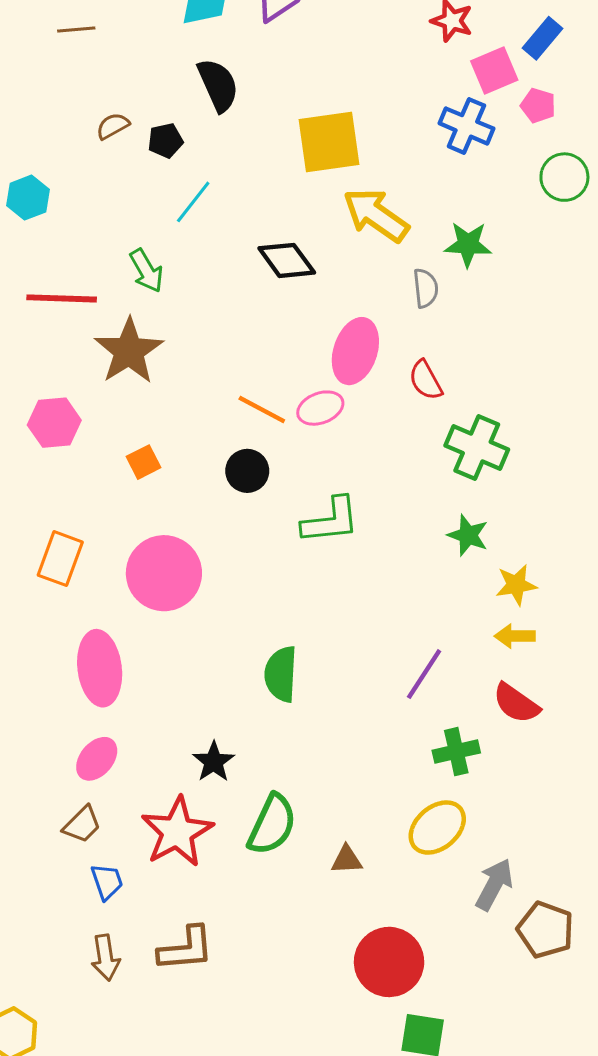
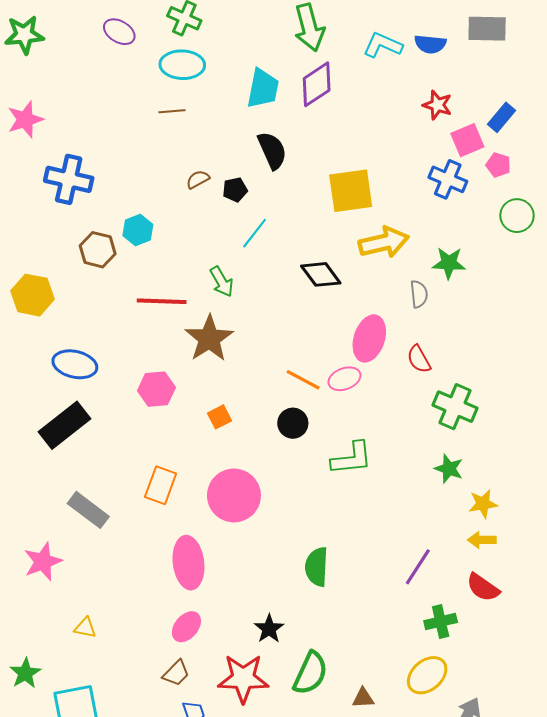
yellow arrow: (376, 215) -> (384, 242), turned 132
red star: (177, 832) -> (243, 678), turned 30

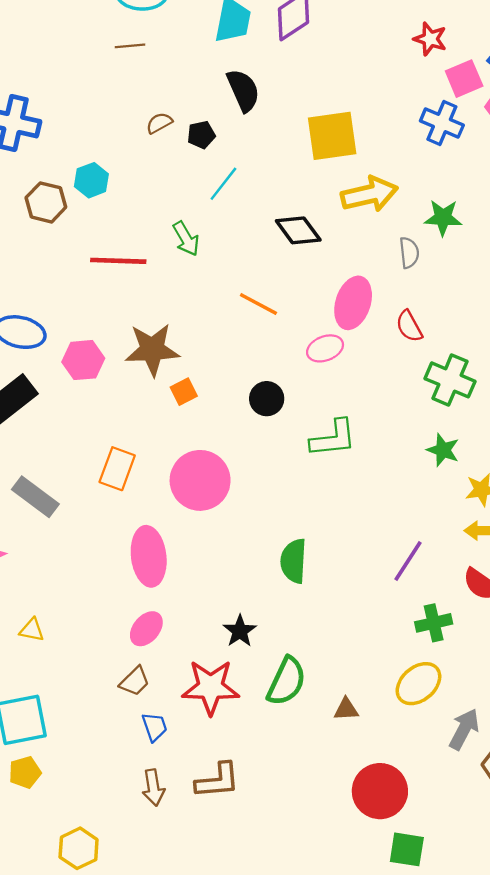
brown star: (209, 338) -> (152, 350), moved, turned 30
orange line: (303, 380) -> (258, 304), moved
pink hexagon: (156, 389) -> (83, 360), moved

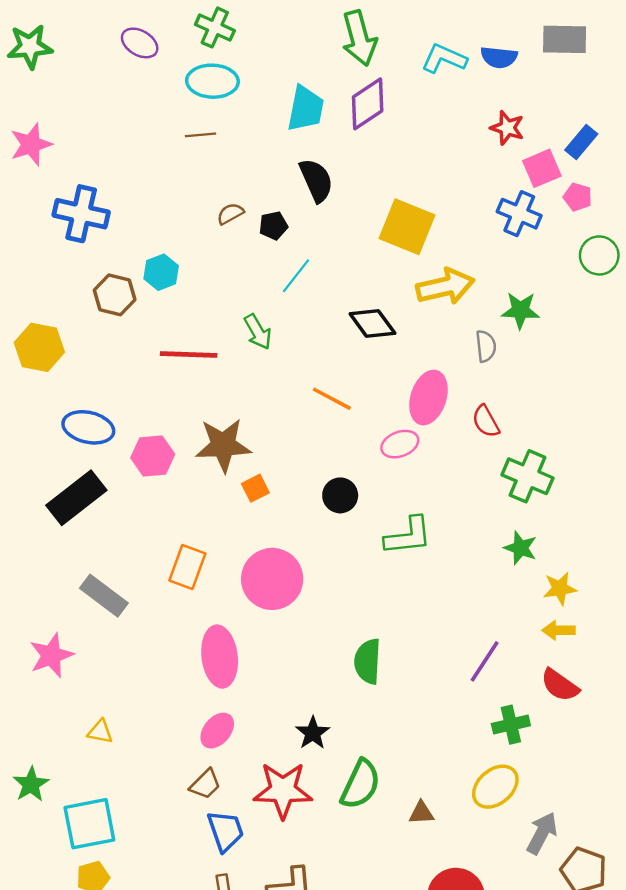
yellow square: (332, 136) -> (407, 227), turned 30
blue trapezoid: (155, 727) -> (226, 831), size x1.4

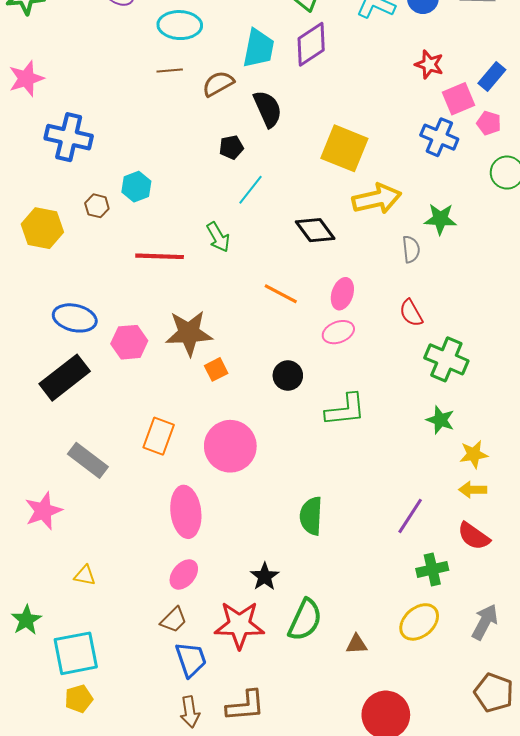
brown semicircle: (230, 214) -> (218, 84), moved, size x1.4
brown hexagon: (115, 295) -> (97, 206), size x0.7
yellow hexagon: (39, 347) -> (42, 228), moved
pink ellipse: (429, 398) -> (342, 294), moved, size x0.7
gray arrow: (542, 833) -> (485, 622), moved

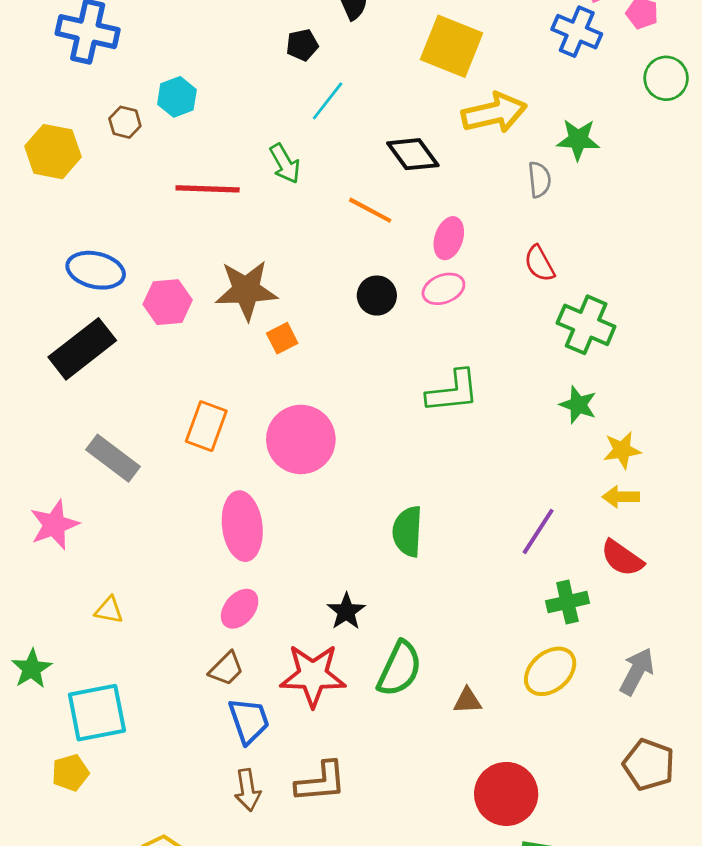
orange line: (281, 294) -> (370, 210), moved
black circle: (288, 376) -> (377, 296), moved
yellow pentagon: (79, 699) -> (70, 773), moved

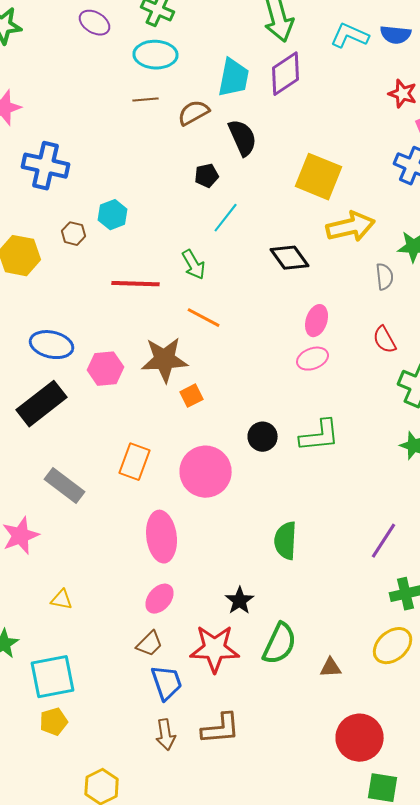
orange line: (370, 210) -> (204, 318), moved
black circle: (377, 296) -> (263, 437), moved
yellow pentagon: (70, 773) -> (54, 722), moved

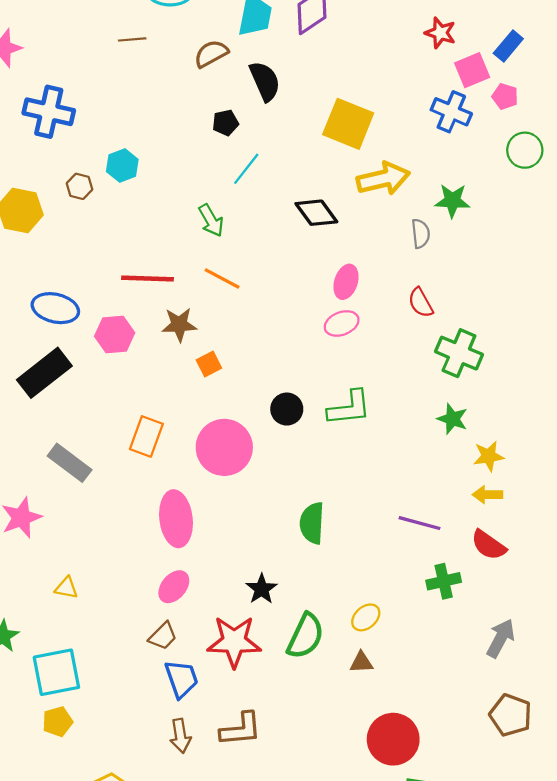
brown line: (146, 100) -> (132, 39), moved
red line: (136, 284) -> (147, 279), moved
brown star: (165, 360) -> (179, 325), size x0.7
purple line: (384, 541) -> (419, 523), turned 72
yellow ellipse: (393, 646) -> (366, 617), moved, size x0.7

